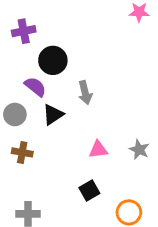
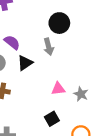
black circle: (53, 60) -> (59, 23), moved
gray star: (139, 150) -> (81, 94), moved

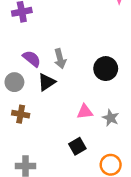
black circle: (59, 23) -> (106, 69), moved
gray arrow: (49, 47) -> (60, 59), moved

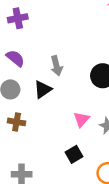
purple semicircle: (32, 59) -> (15, 58), moved
pink triangle: (85, 112) -> (81, 119), turned -42

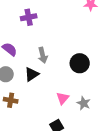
purple cross: (18, 18) -> (29, 17), moved

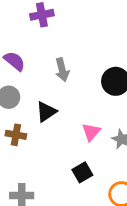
black triangle: (32, 74) -> (46, 112), moved

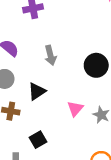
black square: (82, 172) -> (38, 140), moved

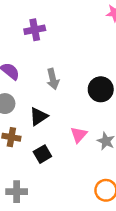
black square: (38, 140) -> (42, 154), moved

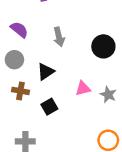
pink triangle: (79, 135) -> (83, 89), turned 35

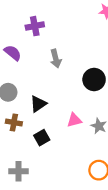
purple semicircle: (19, 30) -> (13, 53), moved
gray arrow: (59, 37) -> (56, 59), moved

